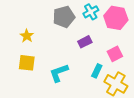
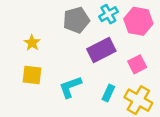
purple rectangle: (85, 42) -> (101, 50), size x1.6
cyan rectangle: (97, 71) -> (108, 93), moved

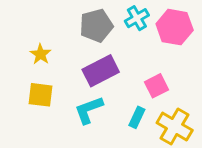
purple rectangle: (101, 50) -> (101, 71), moved
pink square: (137, 64) -> (156, 86), moved

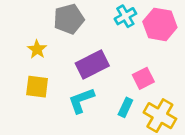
gray pentagon: (96, 26) -> (69, 19), moved

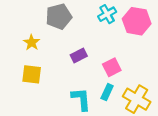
purple rectangle: (92, 65) -> (79, 55), size x0.6
pink square: (143, 78) -> (112, 67), moved
cyan L-shape: (81, 100) -> (81, 99), moved, turned 105

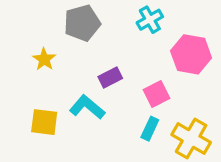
pink hexagon: (137, 21) -> (191, 54), moved
yellow square: (32, 74) -> (44, 122), moved
cyan L-shape: (81, 99) -> (87, 107), moved, turned -45

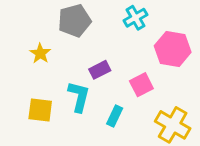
cyan L-shape: (87, 107) -> (79, 97), turned 64
cyan rectangle: (150, 129) -> (115, 116), moved

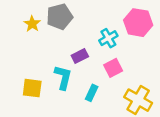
cyan cross: (135, 18) -> (108, 38), moved
pink hexagon: (173, 49) -> (138, 23), moved
yellow star: (40, 53) -> (32, 24), moved

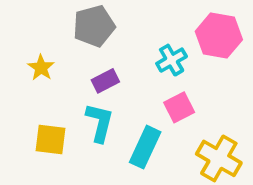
yellow star: (32, 24) -> (41, 68), moved
purple rectangle: (80, 56) -> (105, 81), moved
cyan rectangle: (92, 93) -> (145, 147), size x1.5

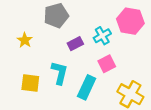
purple rectangle: (105, 81) -> (75, 44), moved

